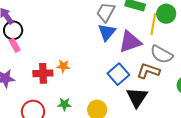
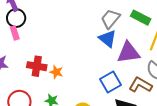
blue triangle: (107, 32) -> (108, 39), turned -42
orange star: (63, 66) -> (56, 72), moved

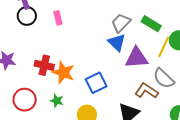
pink rectangle: (15, 33) -> (58, 18), moved
orange star: (56, 72) -> (63, 72), size x1.6
blue square: (111, 82) -> (96, 83), moved

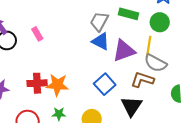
yellow line: (164, 47) -> (149, 47), moved
blue square: (96, 83) -> (105, 84), moved

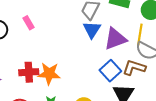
blue triangle: (101, 41) -> (92, 30), turned 36
blue square: (105, 84) -> (110, 71), moved

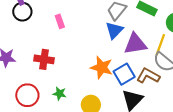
pink rectangle: (28, 23) -> (60, 21), moved
orange star: (49, 74) -> (102, 67), moved

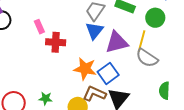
red cross: (44, 59) -> (56, 42), moved
brown L-shape: (148, 76) -> (94, 94), moved

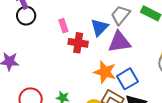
blue triangle: (94, 31) -> (99, 27), moved
purple triangle: (117, 42) -> (119, 42), moved

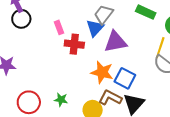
gray trapezoid: (120, 15) -> (104, 14), moved
blue square: (127, 79) -> (125, 78), turned -30

